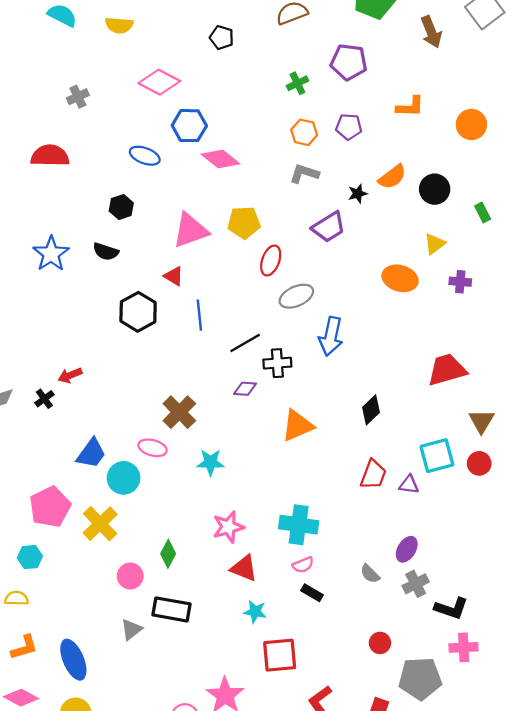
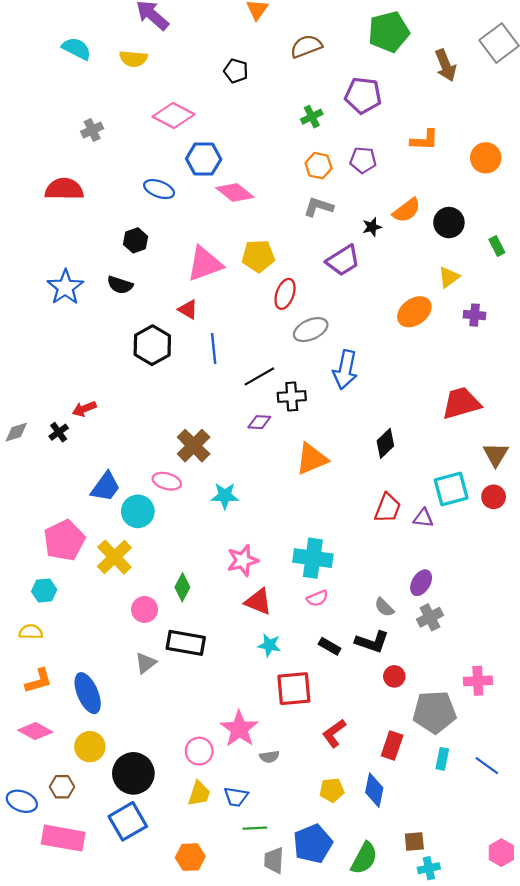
orange ellipse: (400, 278) -> (414, 312), turned -52
black rectangle: (312, 593) -> (330, 646), moved
black L-shape: (451, 608) -> (372, 642), moved

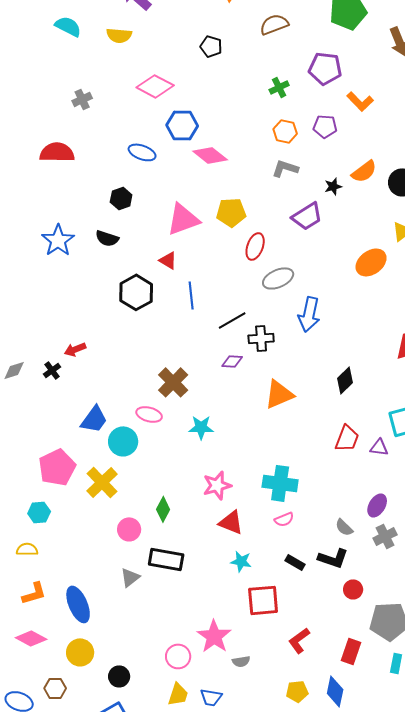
orange L-shape: (424, 140) -> (360, 101), moved, turned 44
black circle: (133, 773) -> (119, 676), size x0.6

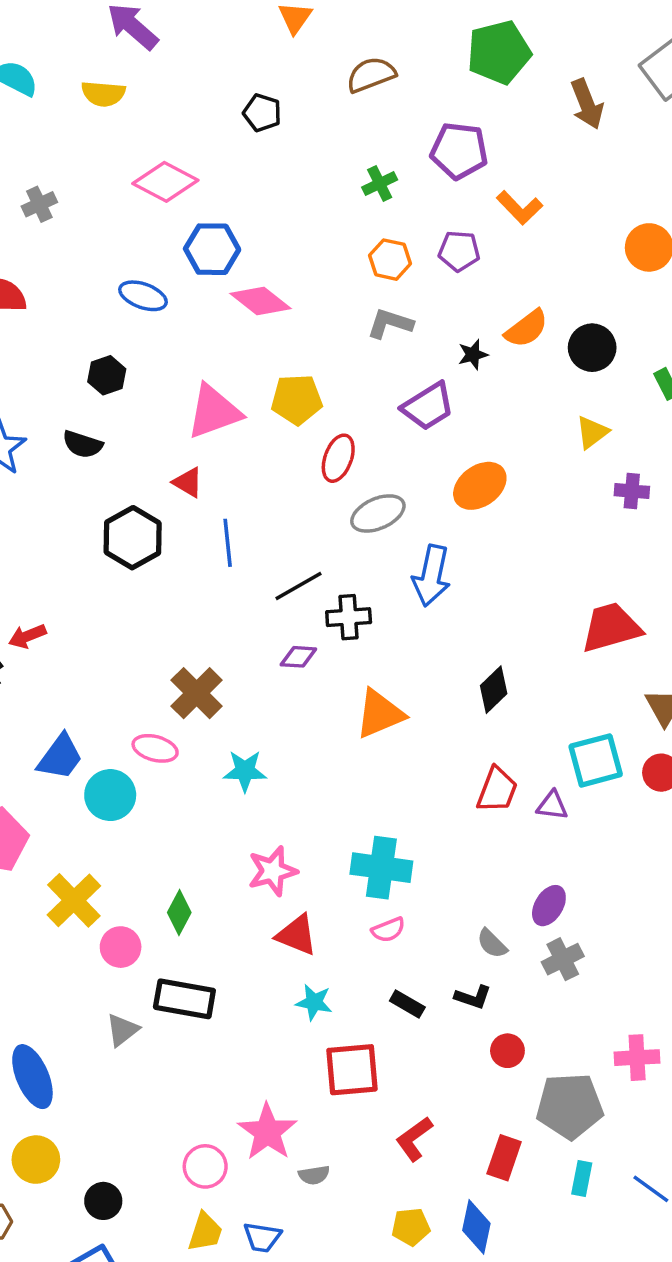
orange ellipse: (371, 262) -> (480, 486), moved
yellow cross: (102, 482) -> (74, 900), moved
black L-shape: (333, 558) -> (473, 997), size x0.7

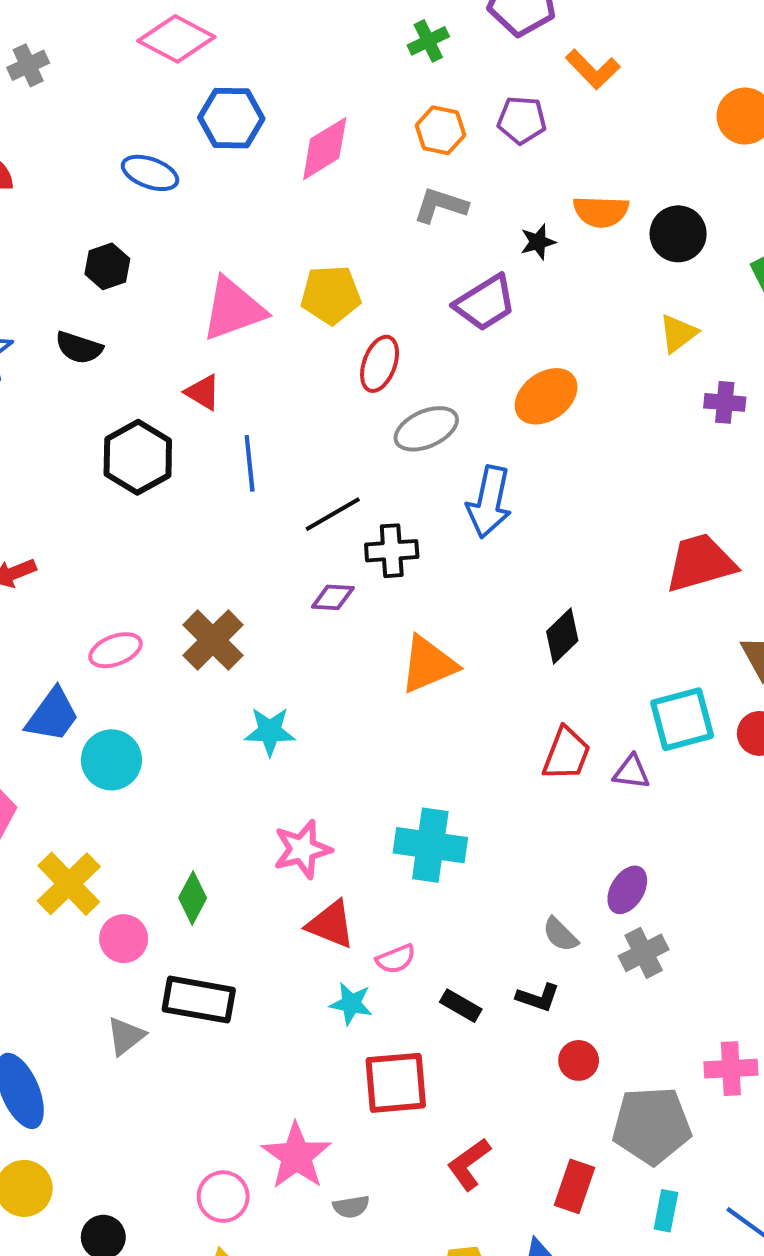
pink diamond: (260, 301) -> (325, 149), moved, turned -70
orange semicircle: (526, 329) -> (601, 212), turned 39
pink ellipse: (155, 748) -> (115, 650), moved, turned -36
pink semicircle: (388, 930) -> (396, 959), moved

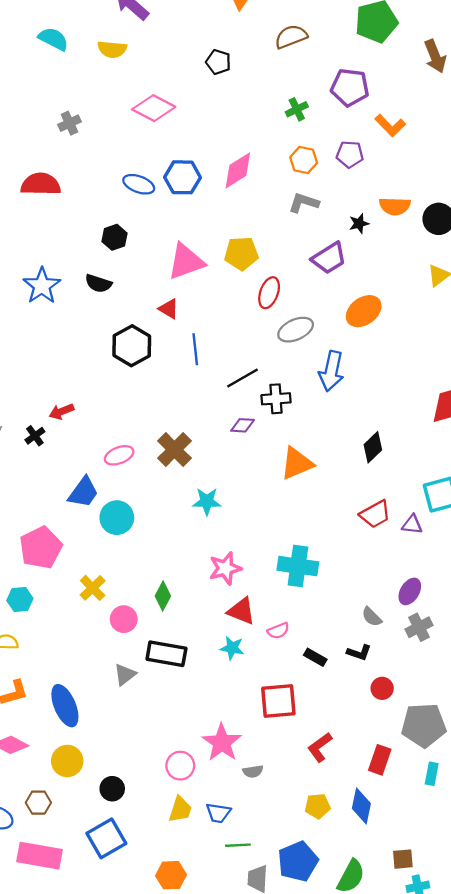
blue hexagon: (231, 118) -> (183, 177), moved
red trapezoid: (566, 754) -> (375, 514), turned 40
yellow cross: (69, 884) -> (93, 588), size x0.7
cyan star: (351, 1004) -> (232, 648), moved

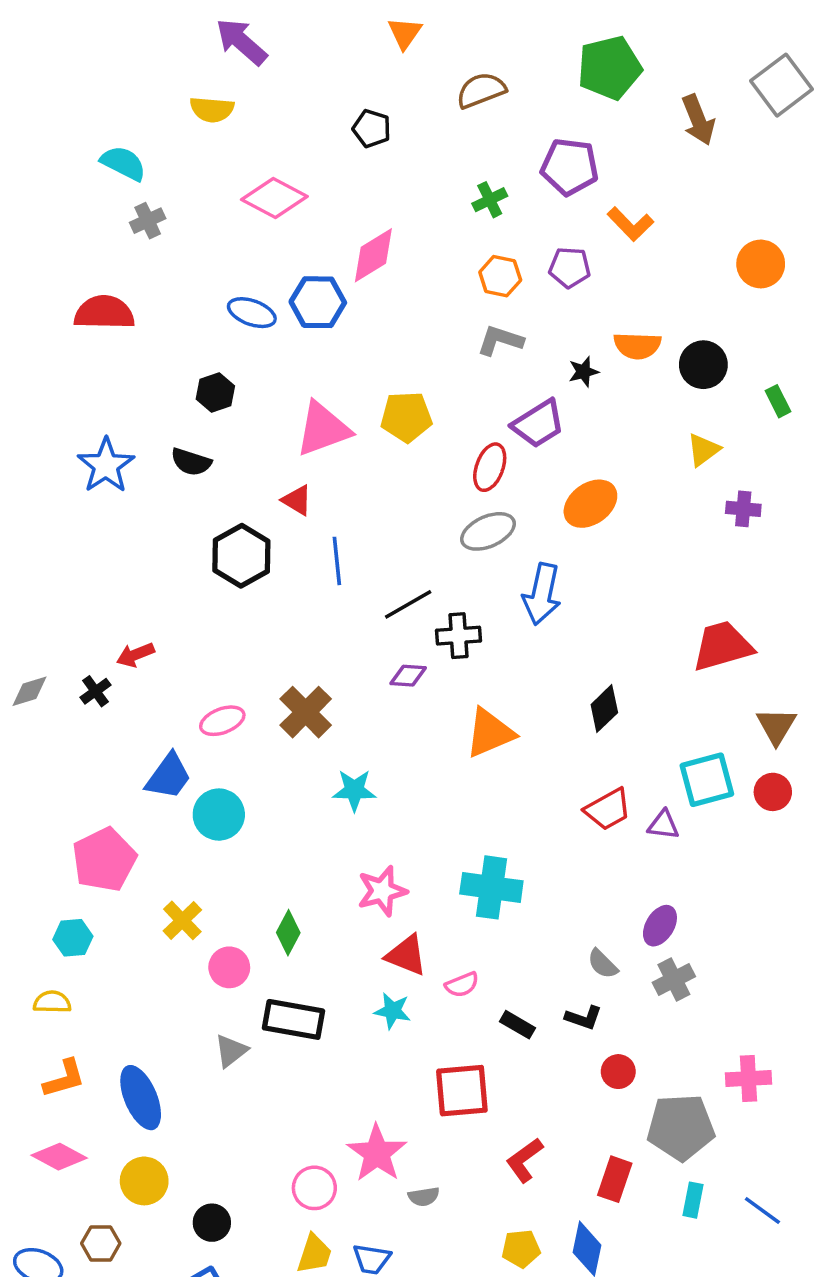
cyan semicircle: (53, 39) -> (123, 163), moved
pink diamond: (238, 170) -> (373, 255), moved
red ellipse: (269, 293) -> (490, 467), moved

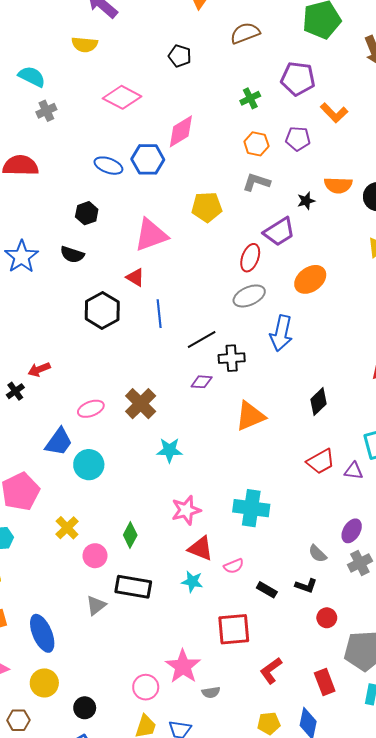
yellow pentagon: (406, 417) -> (207, 207), moved
red rectangle: (615, 1179) -> (325, 682), turned -40

